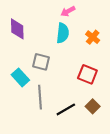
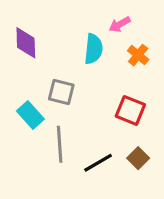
pink arrow: (68, 11) -> (120, 24), moved

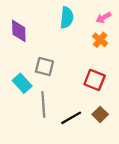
pink arrow: (120, 24) -> (103, 18), moved
cyan semicircle: (93, 49) -> (67, 18), moved

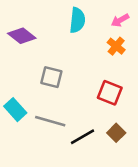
purple diamond: (19, 31) -> (22, 36), turned -50
cyan rectangle: (22, 83) -> (15, 110), moved
gray line: (43, 104) -> (50, 121), turned -70

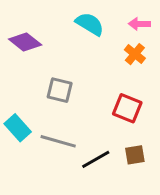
cyan semicircle: (77, 20) -> (90, 24), turned -65
pink arrow: (120, 20) -> (139, 24), turned 30
brown square: (116, 133) -> (135, 155), turned 36

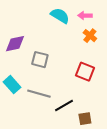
pink arrow: (139, 24) -> (85, 16), moved
purple diamond: (25, 42) -> (15, 44), moved, turned -50
brown square: (135, 155) -> (85, 119), moved

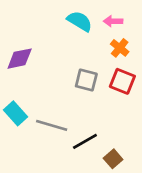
gray square: (40, 60) -> (86, 80), moved
red square: (85, 72) -> (122, 81), moved
brown square: (85, 119) -> (113, 159), turned -32

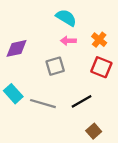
pink arrow: (113, 21) -> (68, 41), moved
gray square: (86, 80) -> (55, 66), moved, turned -30
black line: (85, 141) -> (82, 101), moved

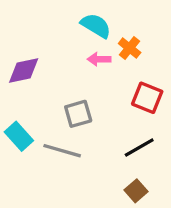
orange cross: (99, 40) -> (130, 48), moved
gray square: (55, 66) -> (78, 114), moved
black line: (82, 101) -> (139, 147), moved

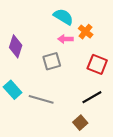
purple diamond: (24, 70) -> (16, 46), turned -60
gray square: (78, 114) -> (52, 61), moved
brown square: (136, 191) -> (80, 123), moved

